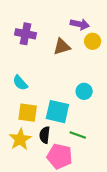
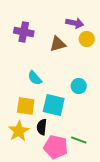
cyan semicircle: (20, 83) -> (35, 78), moved
green line: (78, 135) -> (79, 140), moved

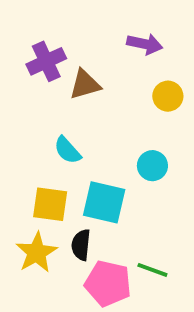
purple cross: (24, 32) -> (46, 61), turned -36
yellow circle: (87, 39) -> (168, 96), moved
brown triangle: (58, 44) -> (85, 85), moved

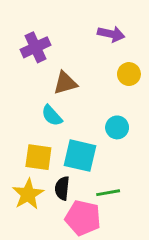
brown triangle: (85, 85) -> (65, 83), moved
green line: (152, 270) -> (108, 193), moved, turned -30

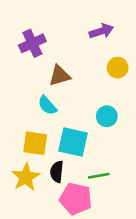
purple arrow: (111, 34) -> (101, 31), turned -30

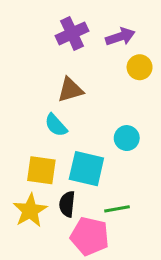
purple cross: (32, 43) -> (72, 33), moved
yellow circle: (118, 68) -> (140, 67), moved

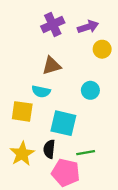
cyan semicircle: (56, 125) -> (41, 91), turned -36
cyan circle: (127, 138) -> (90, 90), moved
yellow square: (41, 170) -> (22, 111), moved

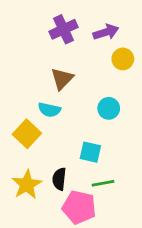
brown triangle: (52, 66) -> (62, 79), turned -30
yellow square: (22, 111) -> (27, 134), turned 35
cyan square: (63, 123) -> (90, 152), moved, size x0.7

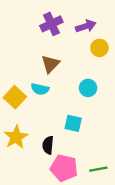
yellow square: (27, 134) -> (15, 97), moved
green line: (103, 183) -> (98, 169), moved
yellow star: (27, 185) -> (16, 137), moved

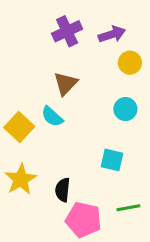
cyan circle: (88, 88) -> (125, 109), moved
cyan semicircle: (40, 89) -> (52, 117), turned 30
cyan square: (73, 123) -> (112, 160), moved
green line: (98, 169) -> (128, 208), moved

